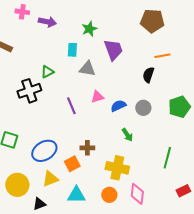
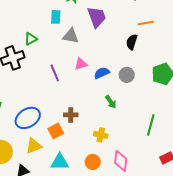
yellow cross: (117, 168) -> (101, 135), size x0.6

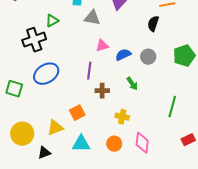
purple line: (55, 73) -> (89, 71), moved, turned 30
brown cross: (71, 115) -> (102, 91), moved
blue ellipse: (28, 118) -> (46, 74), moved

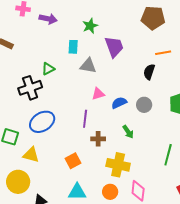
yellow cross: (122, 117) -> (118, 165), size x1.6
yellow triangle: (55, 128) -> (31, 155), moved, turned 36

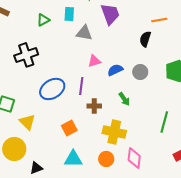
green triangle: (48, 69) -> (43, 20), moved
blue ellipse: (42, 122) -> (52, 89), moved
yellow triangle: (31, 155) -> (27, 122), turned 30

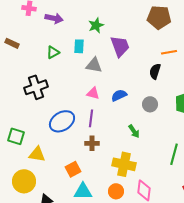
pink triangle: (94, 61) -> (93, 93), moved, turned 32
blue semicircle: (115, 70) -> (119, 95), moved
brown cross: (94, 106) -> (92, 143), moved
yellow triangle: (27, 122) -> (37, 154), turned -36
orange square: (69, 128) -> (73, 169), moved

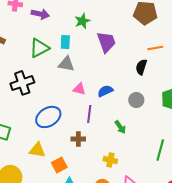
green triangle: (53, 52) -> (39, 48), size x1.5
gray triangle: (94, 65) -> (66, 64), moved
purple line: (91, 118) -> (89, 114), moved
yellow triangle: (37, 154) -> (37, 150), moved
yellow cross: (124, 164) -> (110, 160), size x0.6

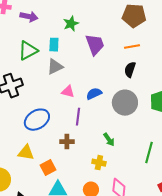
orange line: (155, 48) -> (132, 47), moved
gray triangle: (66, 64) -> (55, 67), turned -36
gray circle: (136, 100) -> (125, 103), size x1.6
green arrow: (120, 127) -> (109, 140), moved

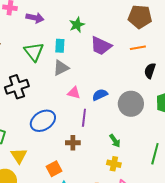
purple trapezoid: (95, 45) -> (101, 46), turned 135
green triangle: (28, 51) -> (34, 52), turned -40
black semicircle: (130, 70) -> (150, 71), moved
yellow triangle: (26, 153) -> (19, 156), moved, turned 48
yellow cross: (99, 163) -> (114, 164), moved

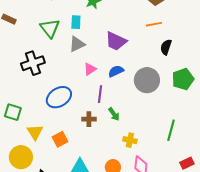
purple trapezoid: (101, 46) -> (116, 41), moved
pink triangle: (74, 93) -> (90, 69), turned -48
green arrow: (115, 141) -> (114, 114), moved
orange square: (54, 169) -> (60, 139), moved

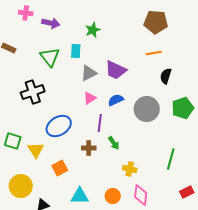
gray triangle: (77, 44) -> (89, 73), moved
yellow triangle: (35, 132) -> (36, 150), moved

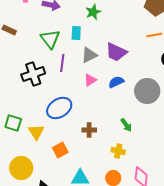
purple line: (100, 123) -> (62, 63), moved
green arrow: (114, 143) -> (126, 125), moved
yellow cross: (130, 169) -> (118, 151), moved

